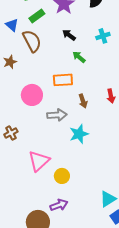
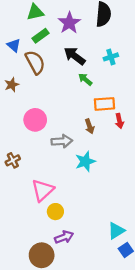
black arrow: (69, 35) -> (75, 56), size x1.5
orange rectangle: (63, 80) -> (104, 104), moved
yellow circle: (62, 176) -> (55, 212), moved

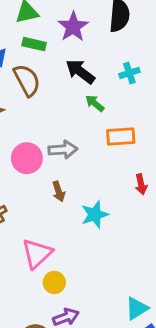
green rectangle: (41, 36) -> (34, 44), turned 49
red arrow: (119, 121) -> (141, 184), moved
brown arrow: (90, 126) -> (59, 191), moved
gray arrow: (62, 141) -> (63, 150), moved

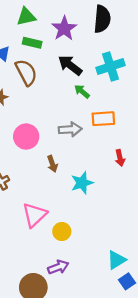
cyan cross: (129, 73) -> (110, 66), size x1.6
gray arrow: (63, 150) -> (70, 129), moved
yellow circle: (54, 282) -> (62, 231), moved

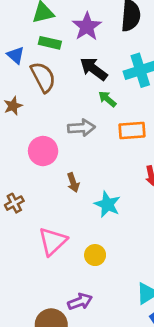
gray arrow: (70, 129) -> (81, 128), moved
cyan star: (82, 183) -> (107, 204), turned -30
yellow circle: (62, 231) -> (95, 255), moved

